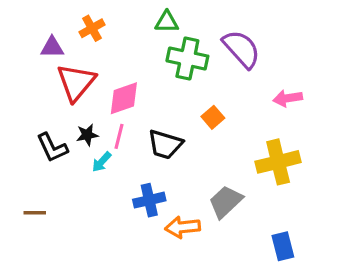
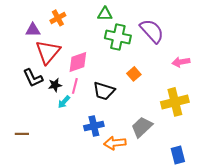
black L-shape: (52, 148) -> (33, 78), moved

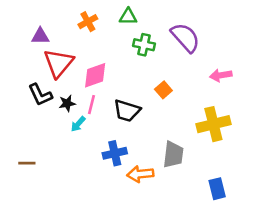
orange cross: (58, 18) -> (88, 22), moved
green cross: (118, 37) -> (144, 45), size x0.7
gray trapezoid: (142, 127) -> (173, 155), turned 140

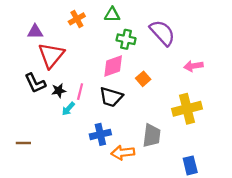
pink diamond: (95, 75) -> (113, 66), moved

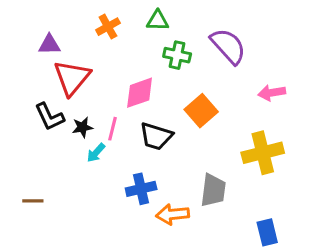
pink diamond: (113, 66) -> (140, 93), moved
orange square: (143, 79) -> (201, 111), size x1.5

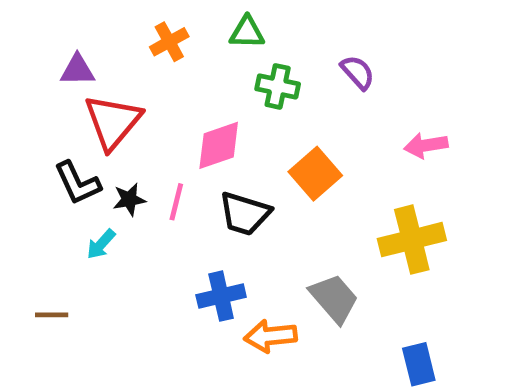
purple semicircle: (228, 46) -> (358, 72), size x0.6
cyan arrow: (96, 153) -> (101, 244), moved
gray trapezoid: (213, 190) -> (334, 298), turned -48

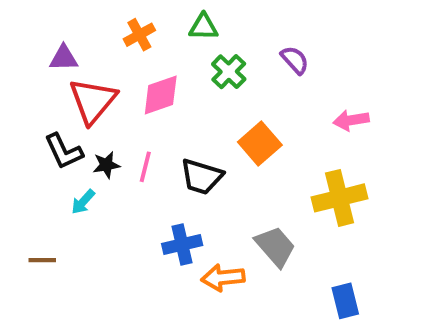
green cross: (278, 86) -> (229, 72), turned 32
pink diamond: (219, 145) -> (161, 95), moved

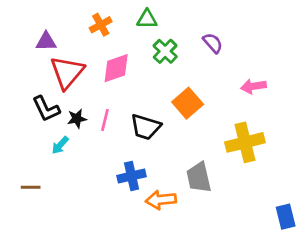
gray trapezoid: (275, 246) -> (199, 177), turned -152
blue rectangle: (345, 301) -> (286, 217), moved

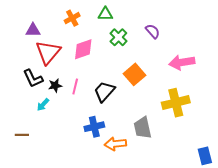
pink arrow: (253, 86) -> (182, 62), size x1.4
black trapezoid: (146, 127) -> (104, 92), turned 115

